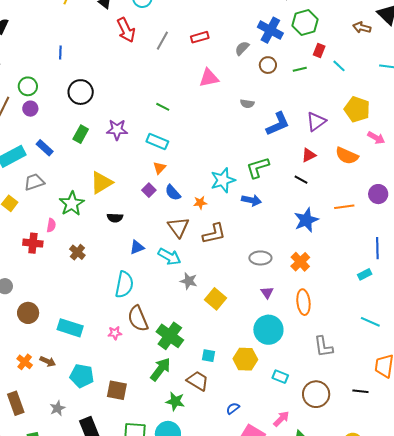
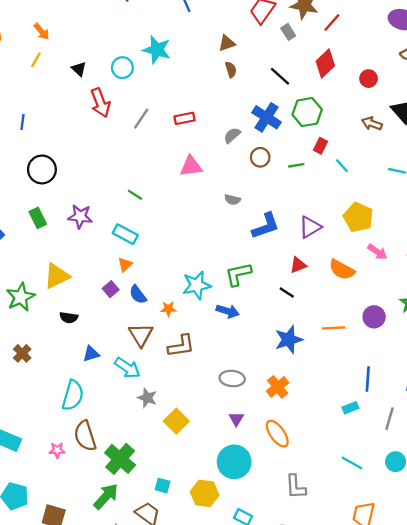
green rectangle: (81, 134) -> (38, 218), turned -60
orange ellipse: (303, 302) -> (277, 434), turned -35

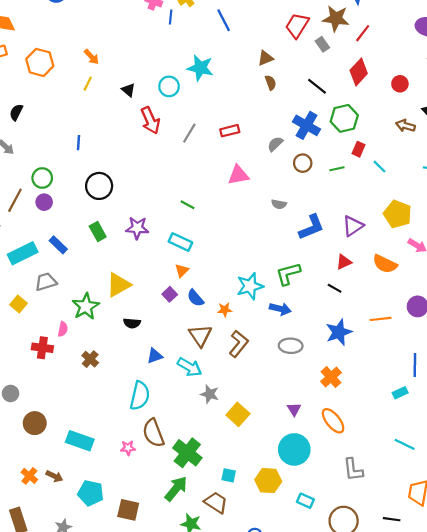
brown L-shape: (181, 346) -> (239, 344), turned -40
gray ellipse: (232, 379) -> (291, 346), moved

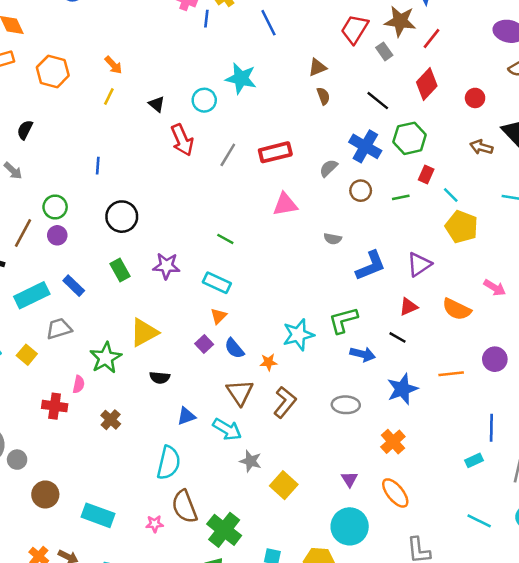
red rectangle: (230, 131) -> (275, 152), size x1.4
yellow pentagon: (398, 214) -> (462, 227), moved
blue arrow: (280, 309) -> (363, 354), moved

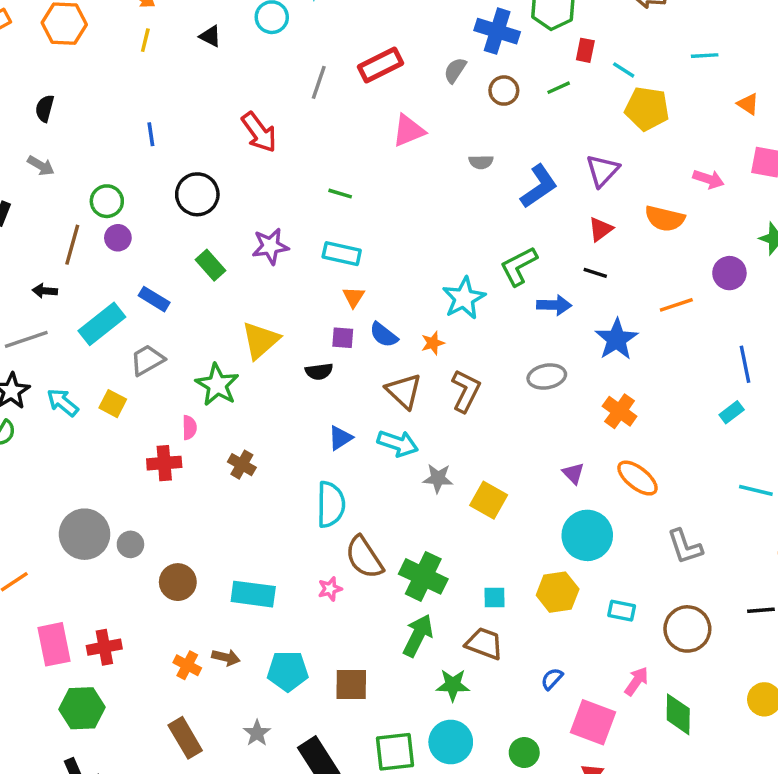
red arrow: (182, 140) -> (259, 132), moved
purple square: (204, 344) -> (343, 338), turned -30
black semicircle: (160, 378) -> (319, 371), moved

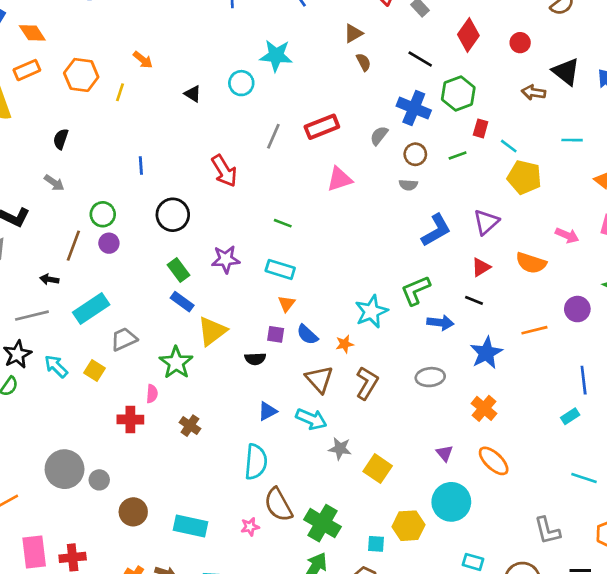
yellow line: (145, 40) -> (120, 92), moved
gray semicircle: (481, 162) -> (408, 185), moved
blue rectangle: (154, 299) -> (182, 302), moved
gray L-shape: (685, 547) -> (547, 531), moved
yellow hexagon: (558, 592) -> (408, 526), moved

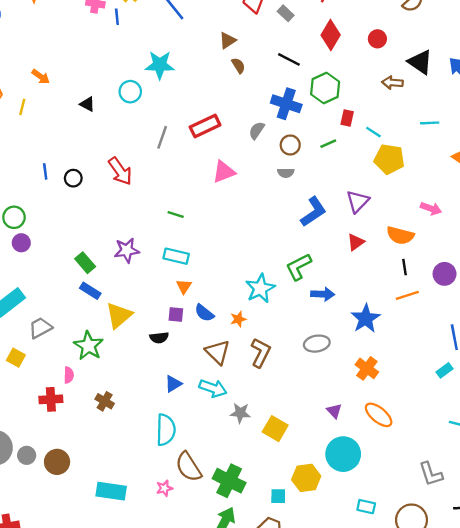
black circle: (173, 215) -> (73, 178), moved, size x0.6
black line: (474, 300) -> (405, 267), moved, turned 63
brown circle: (133, 512) -> (57, 462), moved

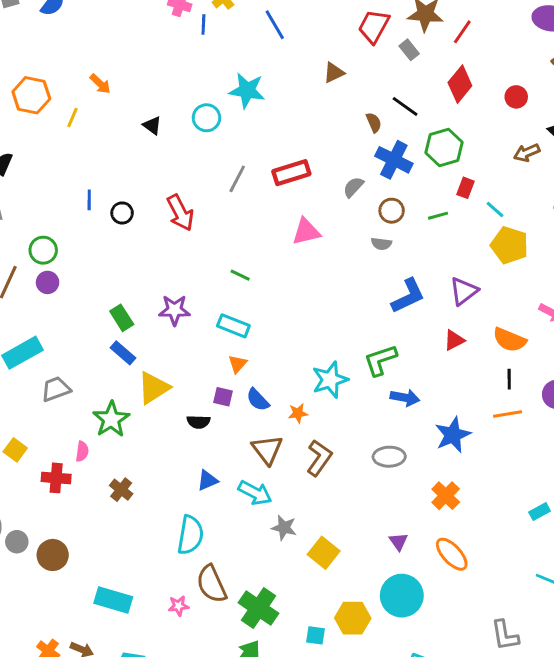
brown semicircle: (238, 66) -> (374, 122), moved
brown arrow: (392, 83) -> (527, 153), turned -36
yellow square: (16, 358) -> (15, 450), moved

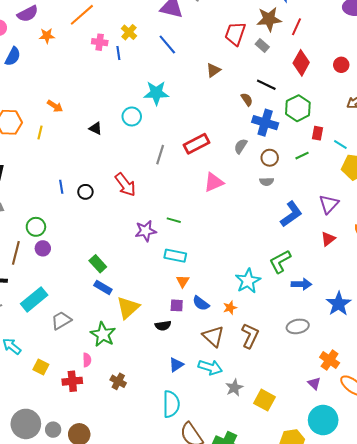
purple star: (174, 310) -> (146, 231), moved
orange cross: (446, 496) -> (330, 360), moved
gray star: (284, 528) -> (234, 388), turned -30

